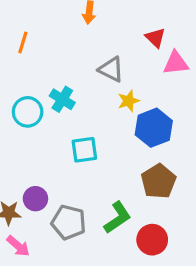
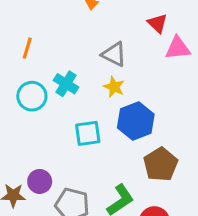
orange line: (23, 42) -> (27, 48), moved
yellow star: (129, 101) -> (114, 87), moved, turned -30
blue hexagon: (154, 128) -> (136, 121), moved

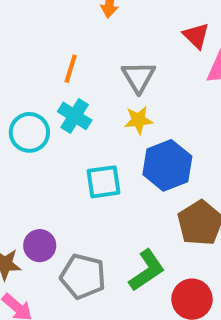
orange line: (27, 48) -> (71, 69), moved
gray triangle: (114, 54) -> (138, 77), turned 32
yellow star: (114, 87) -> (138, 120), turned -30

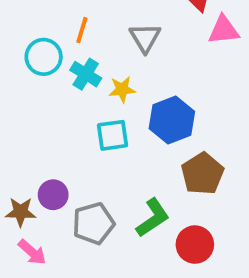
yellow star: (138, 120) -> (122, 89), moved
cyan circle: (29, 132) -> (44, 57), moved
gray pentagon: (83, 276) -> (93, 223), turned -30

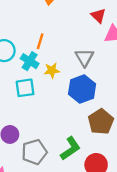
orange line: (82, 30) -> (40, 41), moved
gray triangle: (145, 38) -> (84, 58), moved
cyan square: (113, 135) -> (25, 88), moved

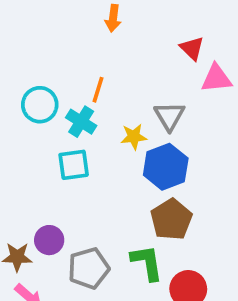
yellow star: (52, 70) -> (134, 137), moved
brown pentagon: (101, 122) -> (171, 219), moved
green L-shape: (70, 148) -> (147, 263), turned -65

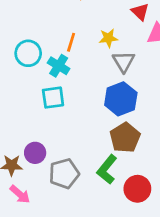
yellow star: (134, 137) -> (108, 38), moved
green L-shape: (147, 263) -> (107, 169), turned -132

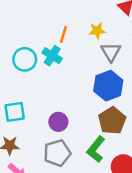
cyan circle: (28, 53) -> (25, 59), moved
cyan square: (53, 98) -> (15, 112), moved
purple circle: (35, 153) -> (58, 122), moved

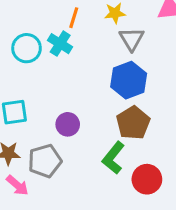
gray pentagon: (57, 153) -> (45, 161), moved

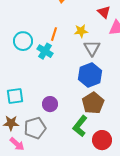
cyan circle: (27, 48) -> (23, 41), moved

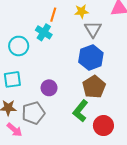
cyan circle: (23, 41) -> (19, 46), moved

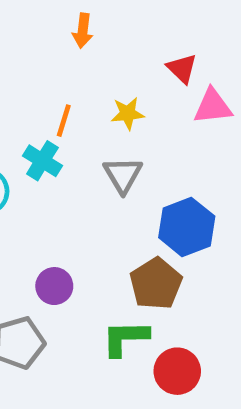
gray triangle: (93, 29) -> (123, 175), moved
blue hexagon: (91, 57) -> (187, 227), moved
green L-shape: (80, 111) -> (125, 338), turned 50

